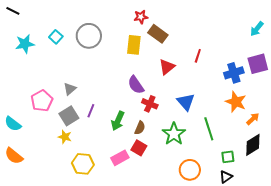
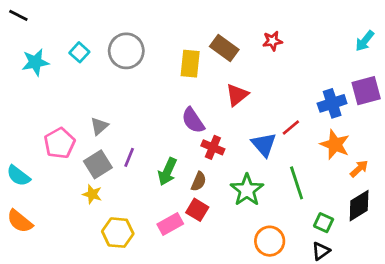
red star: (141, 17) -> (272, 41), moved
red line: (198, 56) -> (291, 128), moved, turned 32
green square: (228, 157) -> (324, 223), turned 32

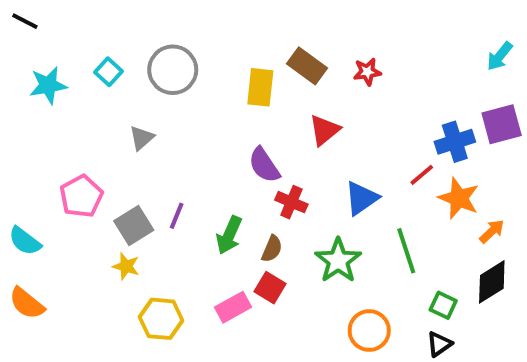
red star: (272, 41) -> (367, 72), moved
gray triangle: (99, 126) -> (142, 138), moved
red line: (291, 128) -> (422, 175), moved
blue triangle: (264, 145) -> (361, 198), turned 36

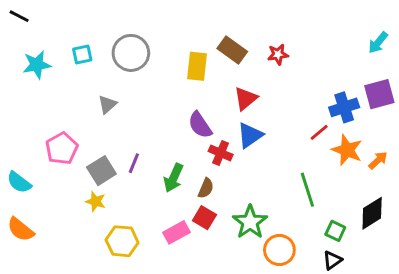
cyan square: (108, 72) -> (82, 54), turned 36
blue triangle: (361, 198) -> (250, 135), moved
orange arrow: (492, 231) -> (378, 160), moved
green star: (338, 260) -> (250, 222), moved

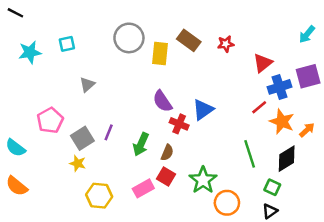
gray circle: (131, 53) -> (129, 38), moved
red triangle: (246, 99) -> (263, 63), moved
black diamond: (372, 213) -> (287, 159), moved

